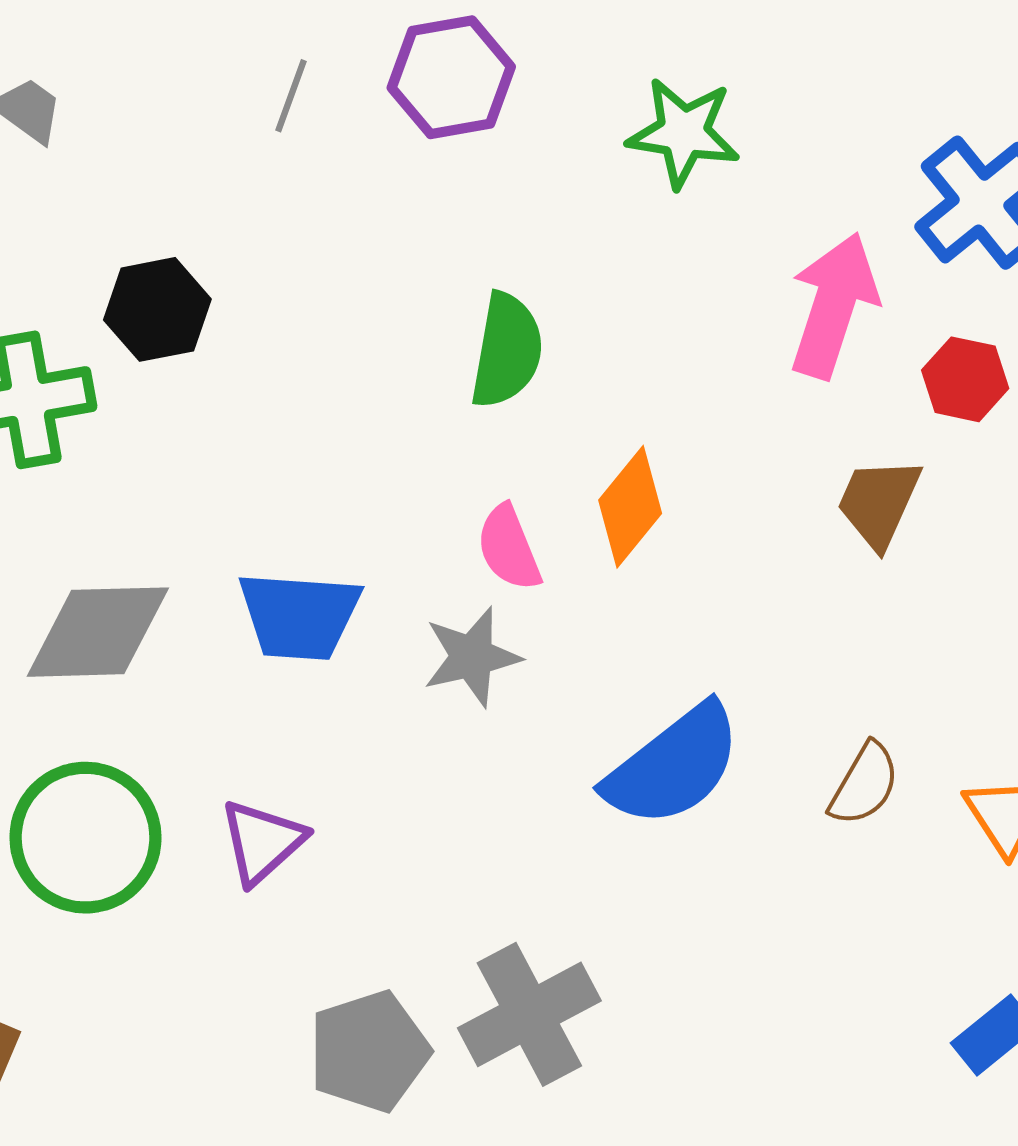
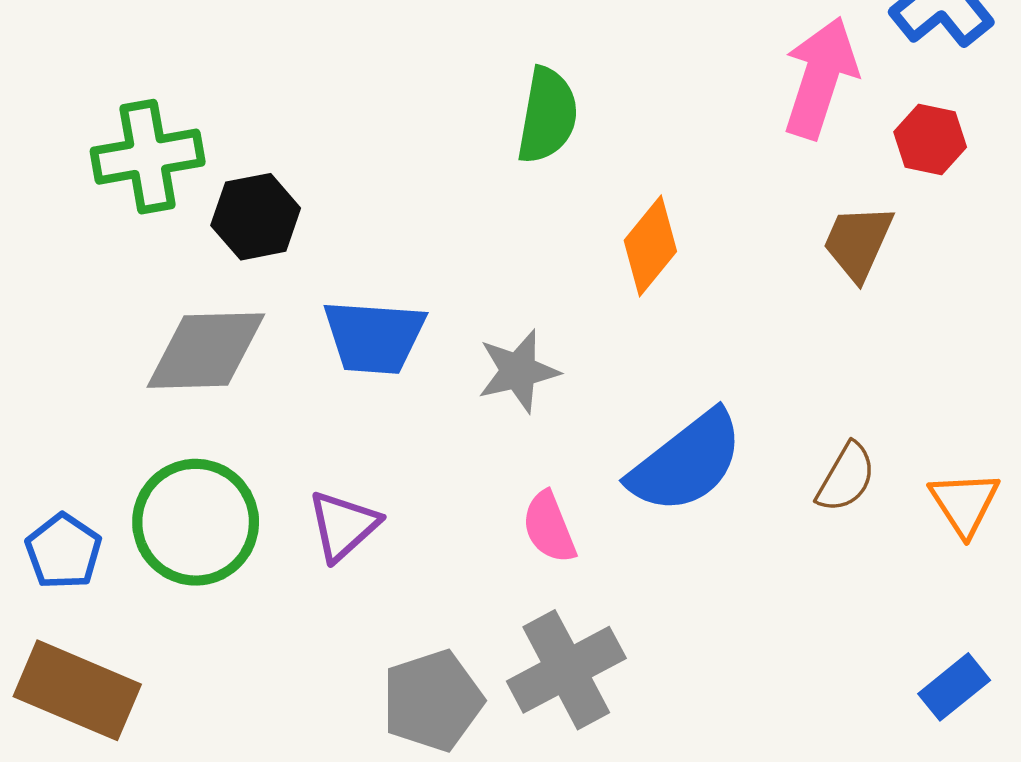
black hexagon: (157, 309) -> (256, 217), moved
pink semicircle: (509, 548) -> (549, 527), moved

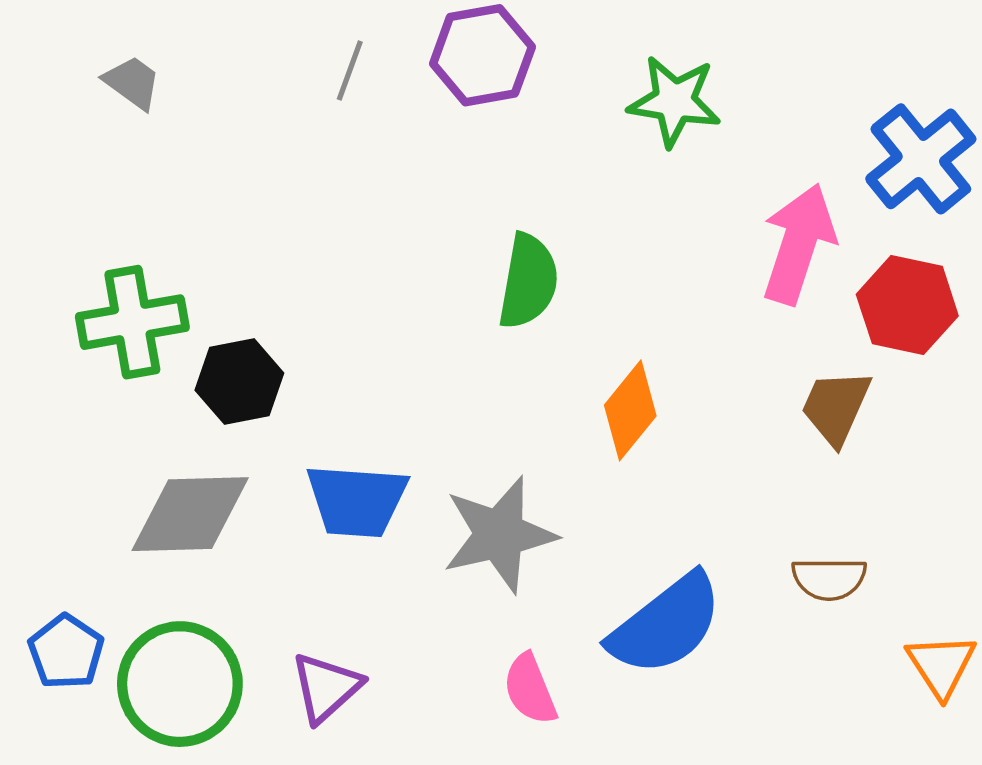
red hexagon: (930, 139) -> (907, 305), size x1.4
gray star: (518, 371) -> (499, 535), size x1.4
brown semicircle: (846, 478) -> (829, 579), moved, turned 60
blue pentagon: (63, 551) -> (66, 652), moved

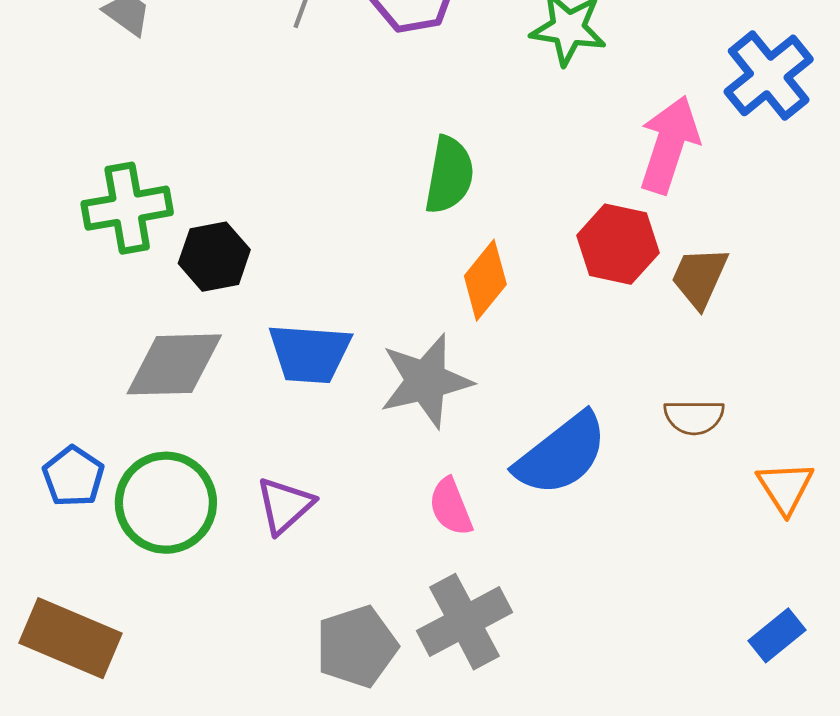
red hexagon: (907, 305) -> (618, 244), moved
orange diamond: (630, 410) -> (485, 280), moved

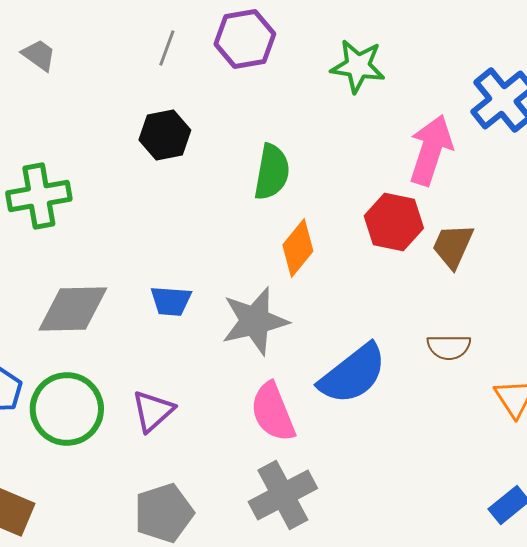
black hexagon: (214, 257) -> (165, 135), moved
blue trapezoid: (310, 353) -> (171, 301), size x0.7
pink semicircle: (451, 507) -> (273, 412), size x1.4
gray pentagon: (357, 646) -> (164, 513), moved

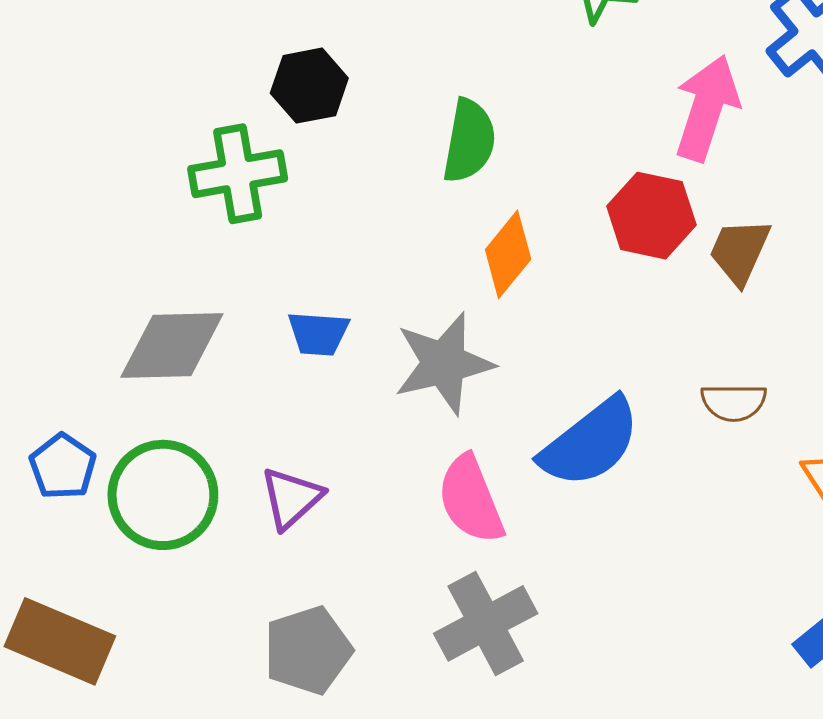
green cross: (39, 196) -> (238, 174), moved

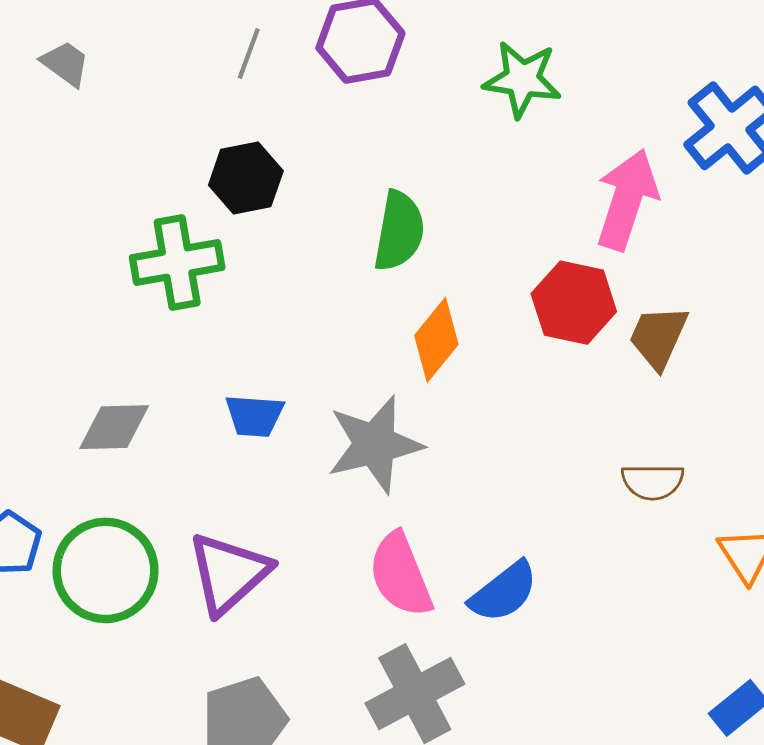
gray diamond: (172, 346) -> (114, 427), size x0.7
blue semicircle: (590, 443) -> (504, 592), moved, size x0.7
purple triangle: (291, 498) -> (229, 573), size x1.4

